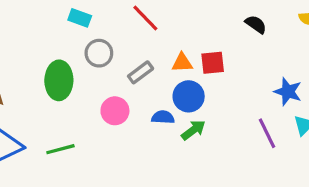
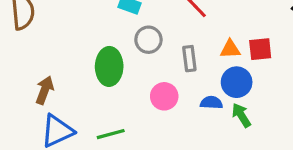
gray rectangle: (141, 72) -> (189, 59), turned -60
green arrow: (193, 130) -> (241, 115), turned -85

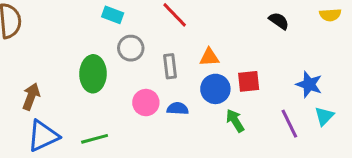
red square: (260, 49) -> (249, 81), moved
blue semicircle: (211, 103) -> (178, 109), moved
green arrow: (241, 115) -> (235, 121), moved

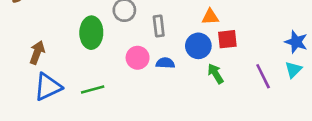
orange triangle: (209, 57) -> (210, 17), moved
blue star: (309, 84) -> (296, 42), moved

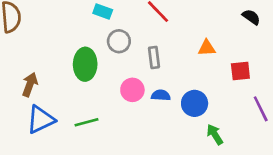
red square: (227, 39) -> (240, 71), moved
blue circle: (198, 46) -> (195, 103), moved
green arrow: (216, 74) -> (215, 134), moved

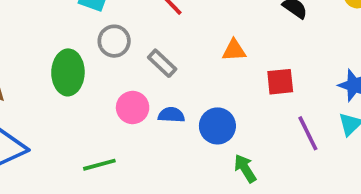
gray rectangle: (154, 57) -> (162, 63), turned -40
green line: (86, 122) -> (99, 165), moved

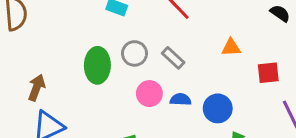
gray circle: (114, 41) -> (135, 53), moved

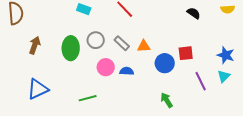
orange triangle: (231, 48) -> (144, 46), moved
brown arrow: (36, 88) -> (35, 45), moved
blue circle: (218, 108) -> (165, 63), moved

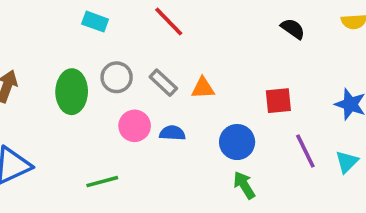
blue circle: (165, 63) -> (237, 142), moved
cyan triangle: (224, 76) -> (347, 162), moved

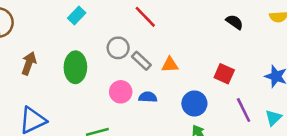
cyan rectangle: (95, 22) -> (77, 16), moved, turned -66
gray circle: (117, 77) -> (118, 48), moved
red square: (278, 101) -> (224, 74), turned 30

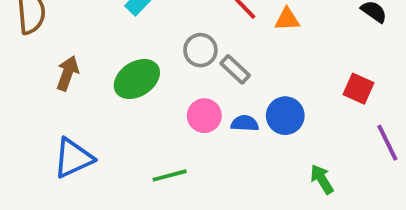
orange triangle: (170, 65) -> (287, 19), moved
green ellipse: (75, 67) -> (137, 79), turned 56
blue circle: (194, 103) -> (285, 116), moved

